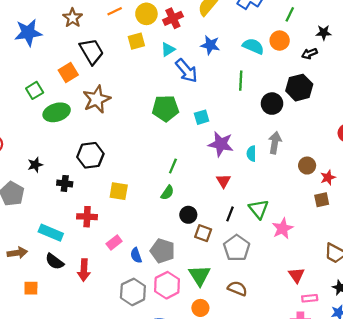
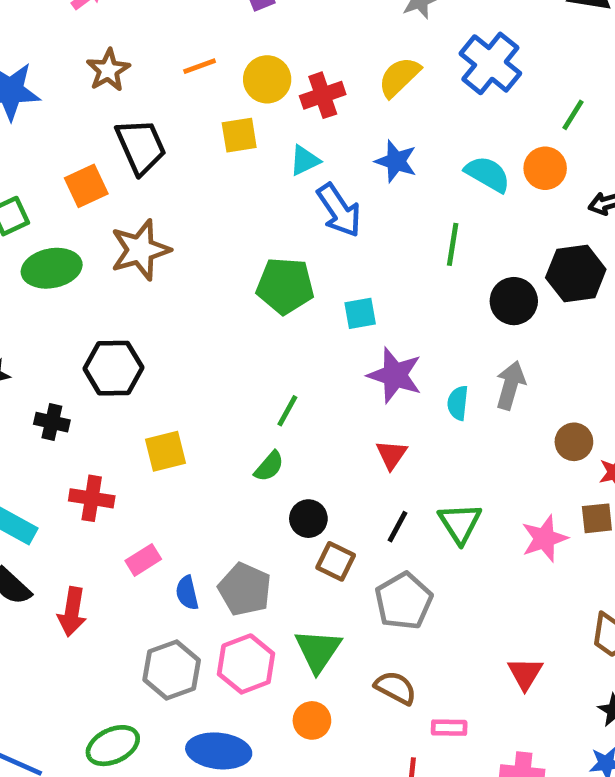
yellow square: (119, 191) -> (165, 451), turned -30
pink star: (283, 228) -> (544, 538), moved
pink rectangle: (310, 298) -> (449, 728), moved

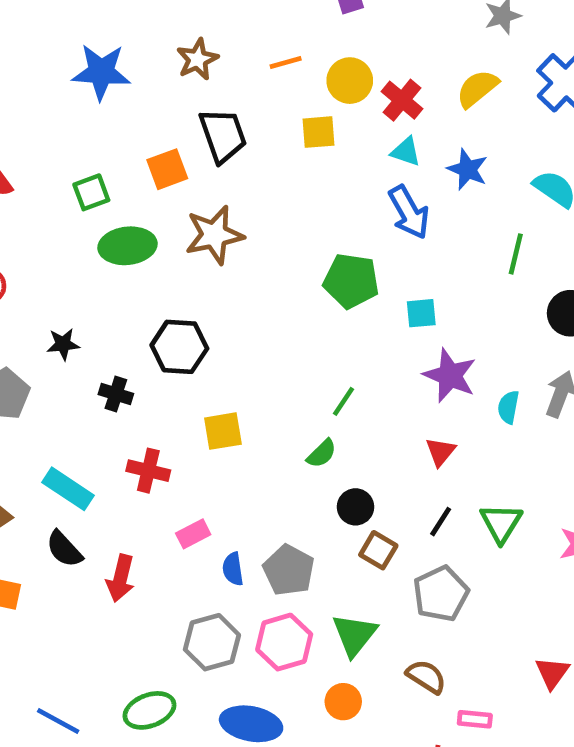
red cross: (323, 95) -> (402, 100), turned -36
cyan triangle: (305, 160) -> (406, 152), moved, turned 40

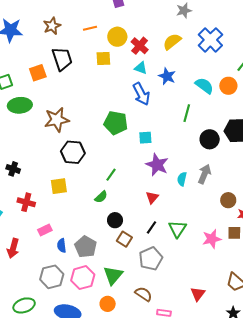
brown star: (214, 235) -> (57, 120), moved
black hexagon: (179, 347) -> (73, 152), moved

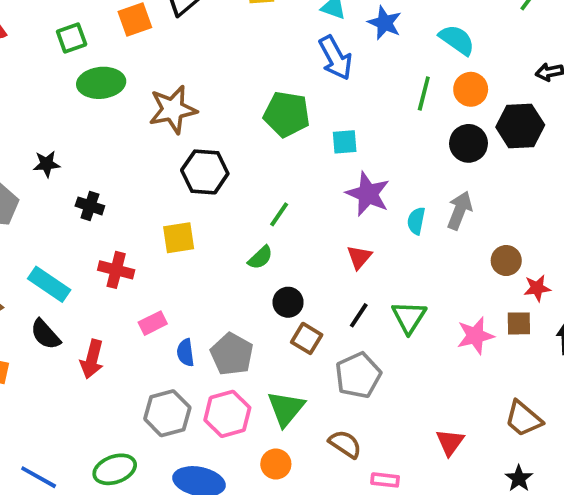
orange circle: (228, 86) -> (471, 89), moved

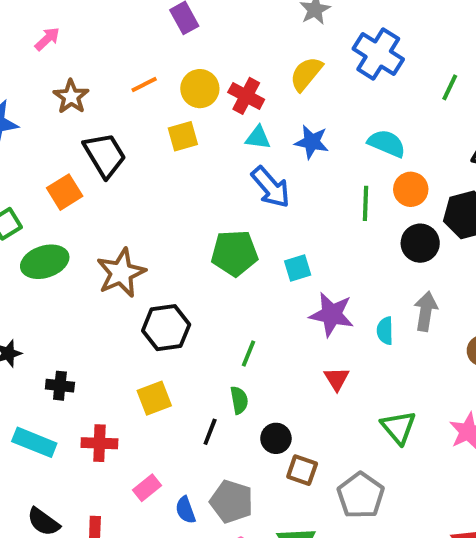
green semicircle: (260, 258) -> (239, 400), turned -44
cyan rectangle: (49, 284) -> (34, 442), moved
black line: (359, 315) -> (210, 432), moved

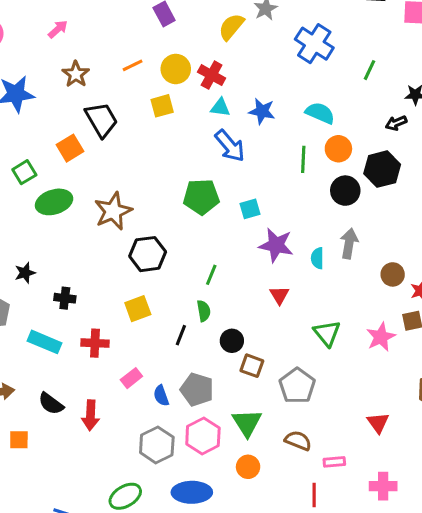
yellow semicircle: (306, 74) -> (231, 27), moved

